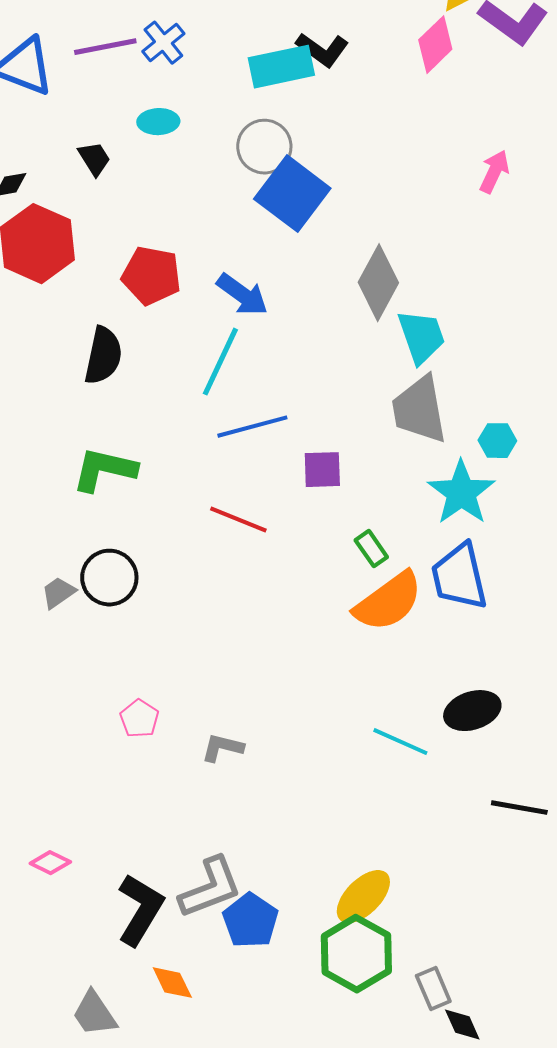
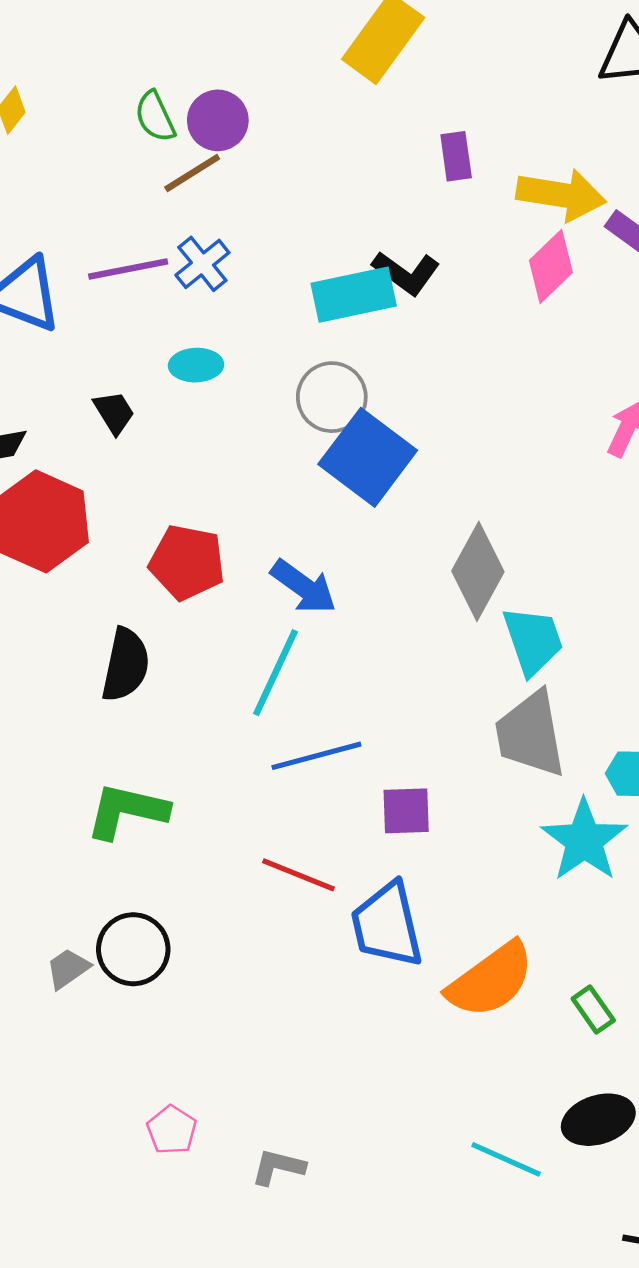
green rectangle: (371, 549) -> (593, 1009), moved
blue trapezoid: (459, 577) -> (387, 925), moved

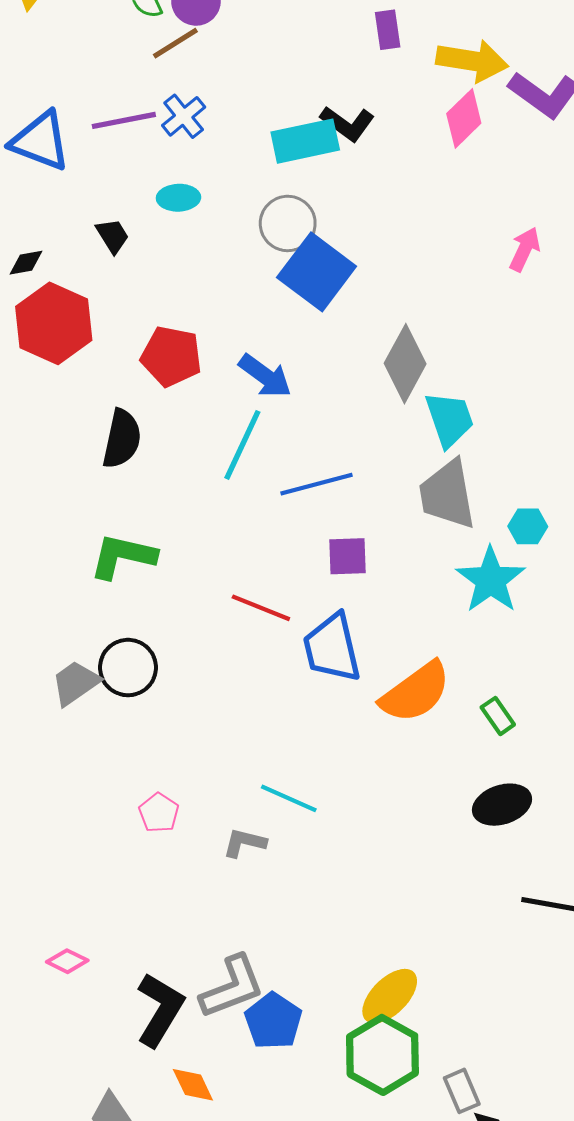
blue line: (316, 756) -> (317, 484), moved
gray trapezoid: (68, 968) -> (75, 683), size x1.4
cyan line: (506, 1159) -> (289, 798), moved

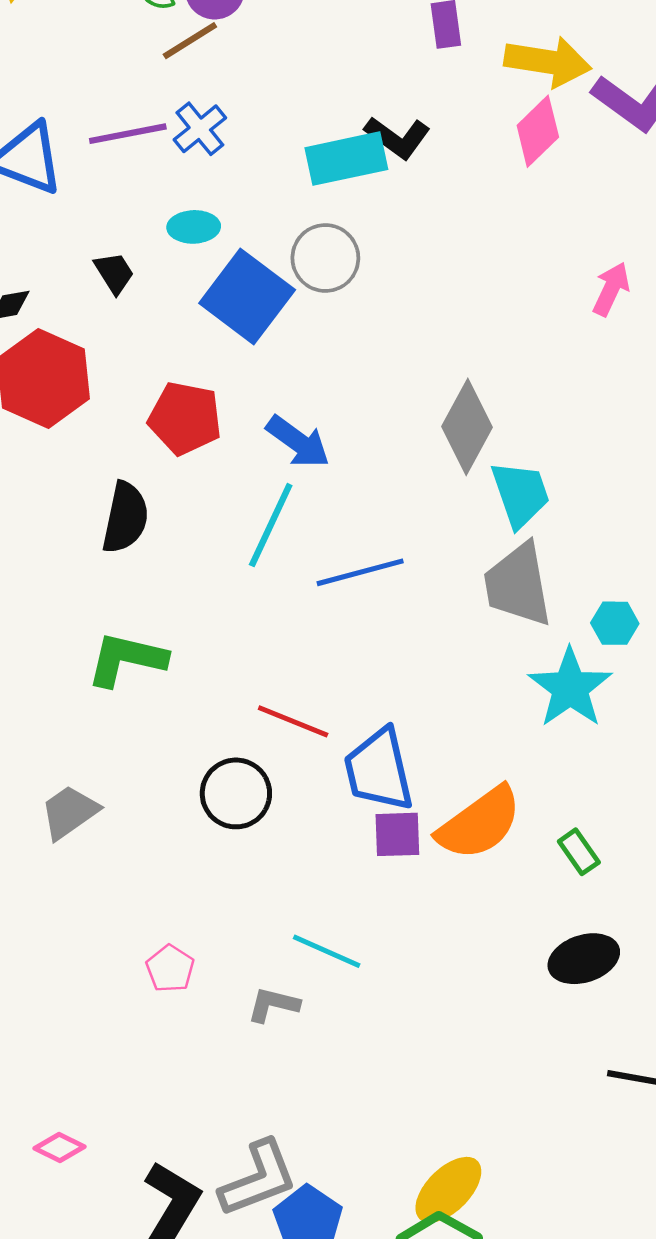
blue square: (317, 272) -> (247, 296), moved
purple square: (347, 556) -> (397, 834), moved
black circle: (128, 668) -> (236, 793), moved

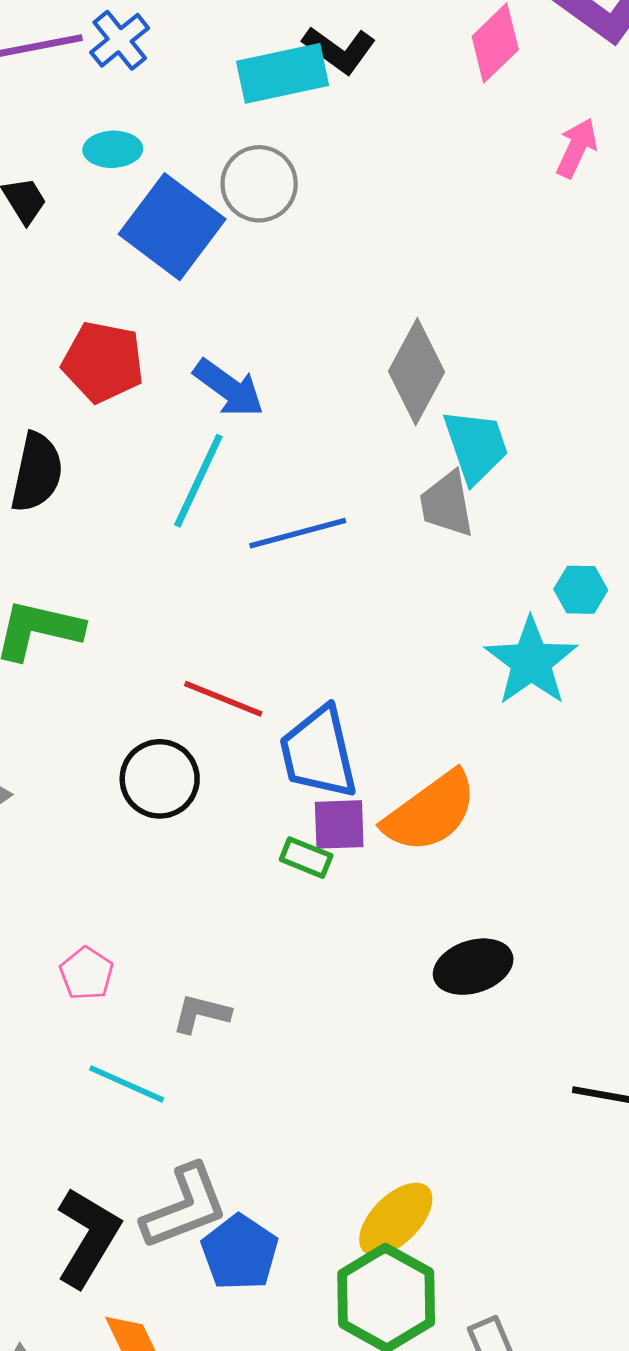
pink arrow: (611, 289) -> (577, 148), moved
gray trapezoid: (518, 585) -> (447, 504), moved, size x0.7
green rectangle: (579, 852) -> (306, 858), moved, turned -33
cyan line: (327, 951) -> (127, 1084), moved
black ellipse: (584, 959) -> (473, 967), moved

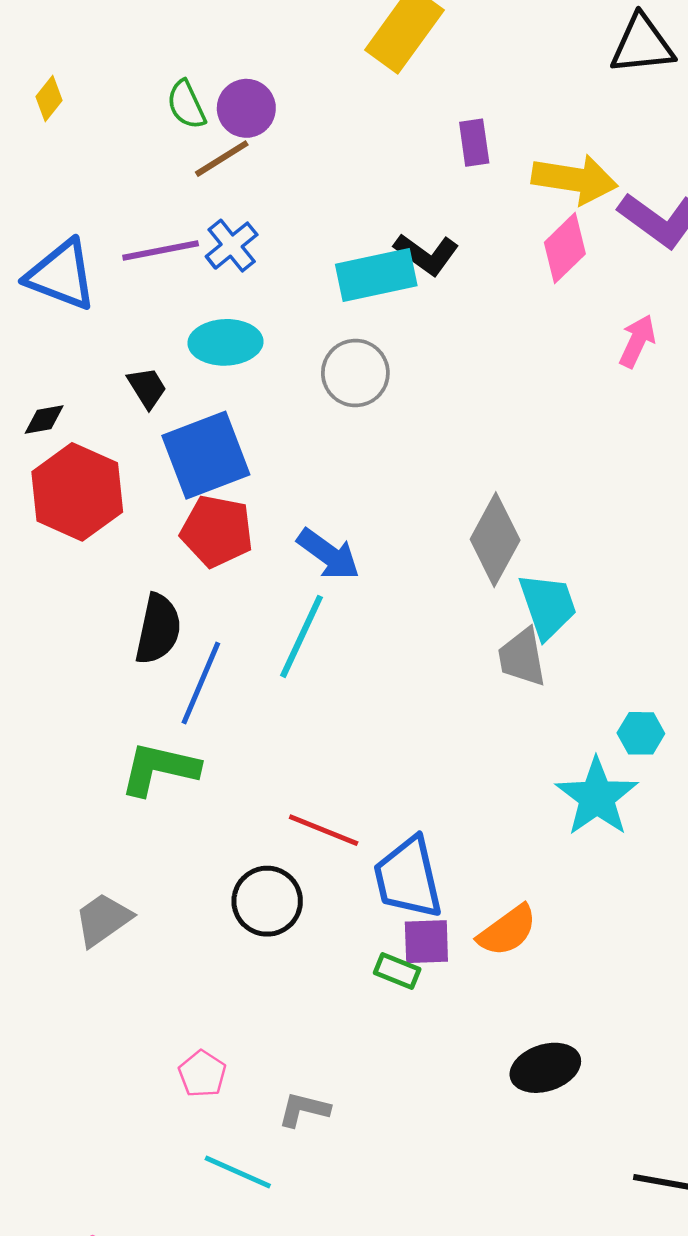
cyan ellipse: (113, 149) -> (225, 342), size x1.4
blue square: (172, 227) -> (206, 455), moved, turned 32
blue line: (298, 533) -> (201, 683), moved, turned -52
orange semicircle: (430, 812) -> (507, 931), size x0.7

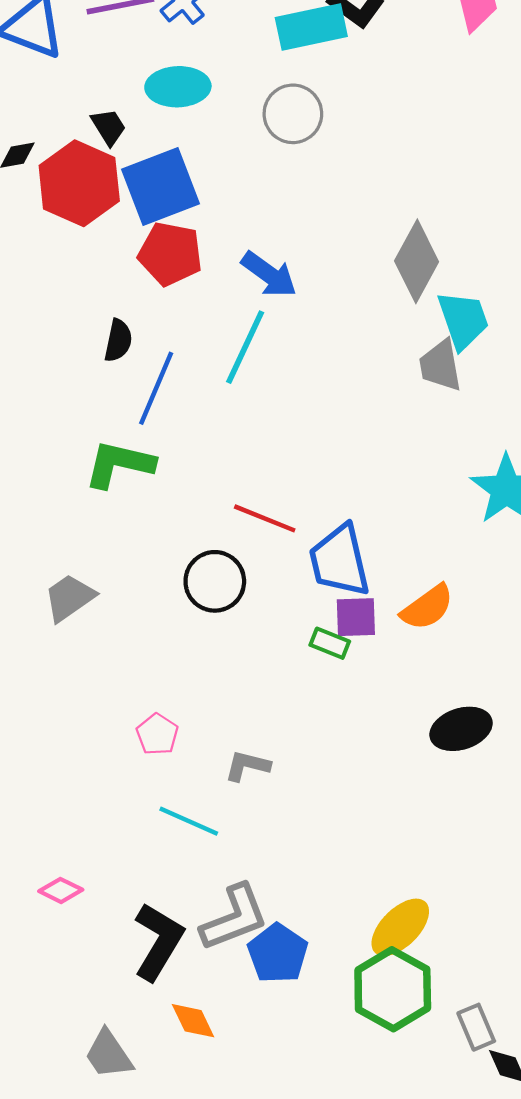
red hexagon: (77, 492) -> (79, 183), moved
black semicircle: (158, 629) -> (118, 341), size x0.7

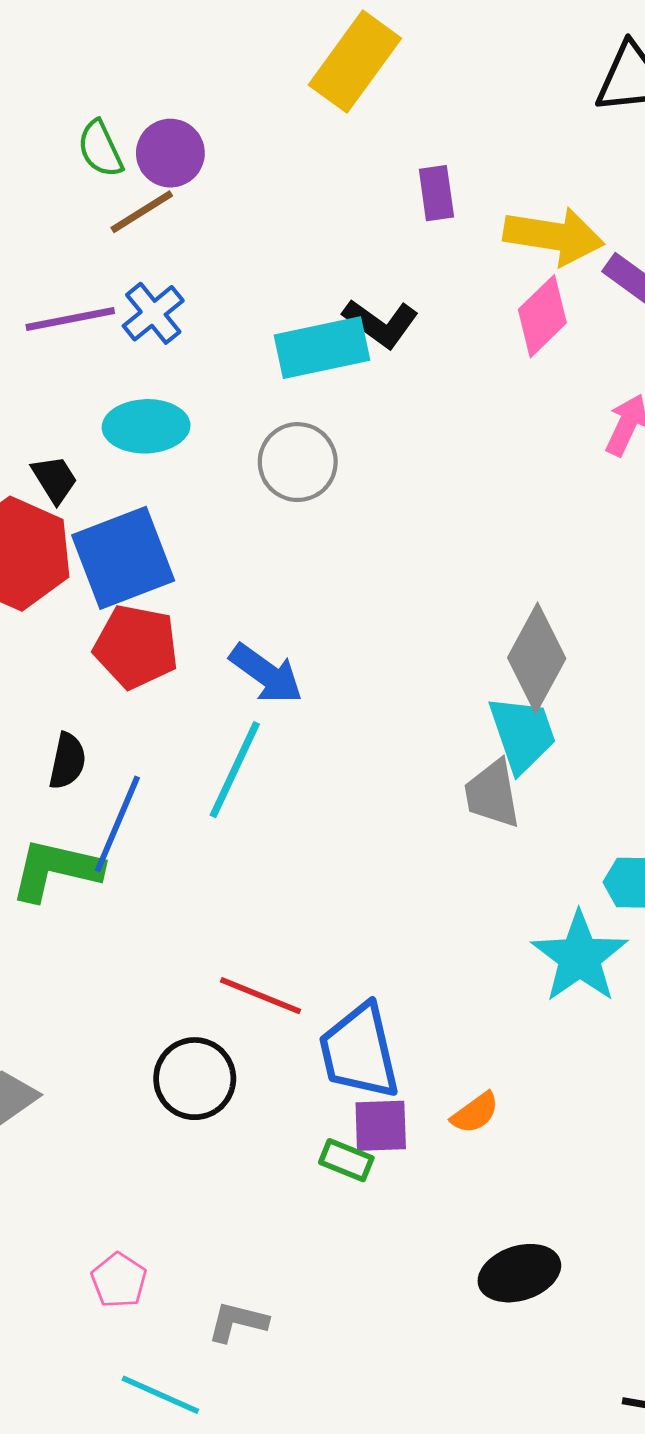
gray diamond: (417, 261) -> (537, 658), moved
green L-shape: (119, 464) -> (56, 870), moved
orange semicircle: (427, 607) -> (475, 1113), size x0.7

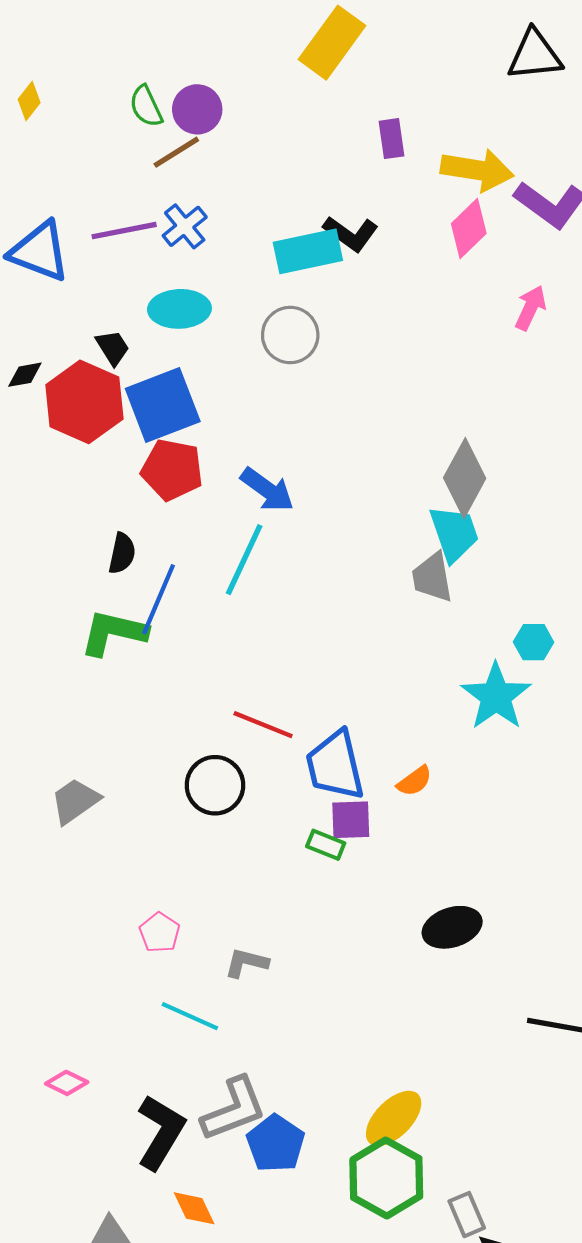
orange semicircle: (475, 1113) -> (414, 781), moved

